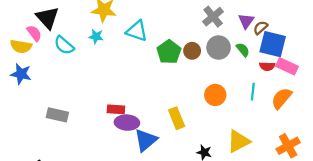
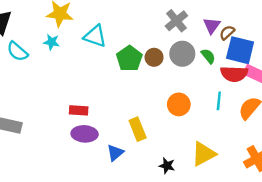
red semicircle: (267, 66) -> (234, 74), size x1.6
red rectangle: (116, 109) -> (79, 110), moved
blue triangle: (146, 140) -> (115, 153), moved, size x0.7

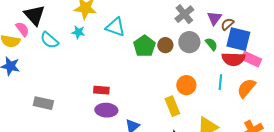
yellow rectangle: (138, 129) -> (172, 106), moved

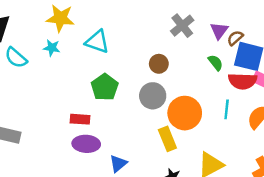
gray circle: (189, 42) -> (153, 96), moved
green pentagon: (144, 46) -> (105, 87), moved
orange circle: (186, 85) -> (185, 113), size x1.4

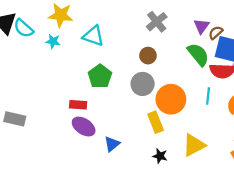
gray cross: (182, 26) -> (157, 22), moved
cyan semicircle: (16, 58) -> (24, 28), moved
green semicircle: (215, 63) -> (198, 54), size x1.6
purple ellipse: (86, 144) -> (84, 127), turned 30

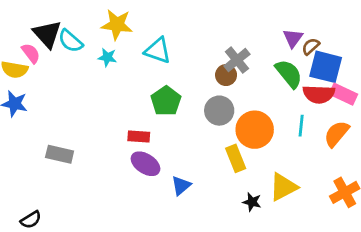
gray cross: (157, 22) -> (237, 60), moved
black star: (160, 156) -> (252, 202), moved

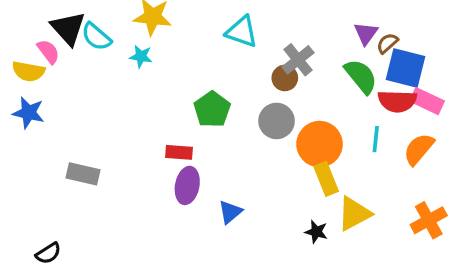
cyan triangle: (158, 50) -> (242, 32), moved
yellow rectangle: (236, 158) -> (326, 179), moved
purple ellipse: (145, 164) -> (187, 185), turned 68

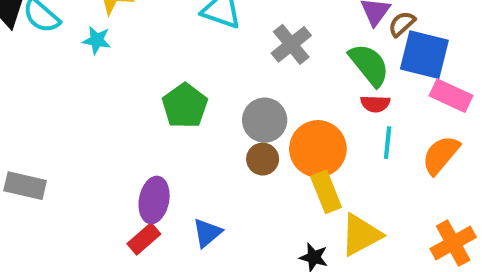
brown circle: (285, 78) -> (263, 159), moved
red semicircle: (397, 101) -> (375, 104), moved, size x0.6
red rectangle: (179, 152) -> (144, 239), moved, turned -45

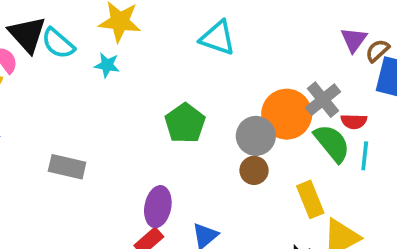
gray cross: (291, 44) -> (323, 100), moved
green semicircle: (369, 65) -> (332, 143), moved
orange circle: (318, 149) -> (287, 114), moved
gray rectangle: (25, 186) -> (67, 167), moved

